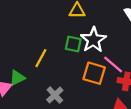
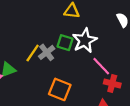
orange square: (94, 73) -> (60, 89), moved
gray cross: (55, 95) -> (47, 52), moved

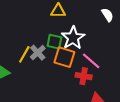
red cross: (112, 83) -> (84, 76), moved
orange square: (60, 89) -> (64, 57), moved

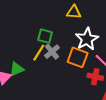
green square: (54, 42) -> (45, 36), moved

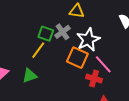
gray cross: (52, 52) -> (62, 32), moved
green triangle: (17, 69) -> (30, 76), moved

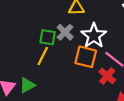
green triangle: (30, 76) -> (27, 85), moved
red cross: (94, 79) -> (107, 76), turned 35

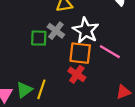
yellow line: (43, 56) -> (41, 89), moved
red cross: (107, 76) -> (77, 74), moved

